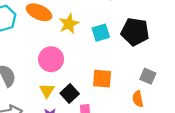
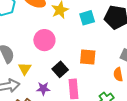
yellow triangle: (47, 91) -> (25, 69), moved

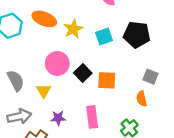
yellow triangle: (25, 69) -> (44, 91), moved
black square: (60, 69) -> (83, 73), moved

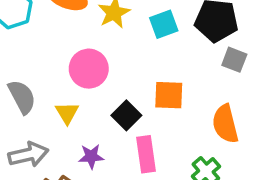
black square: (83, 73) -> (126, 115), moved
gray square: (150, 77) -> (234, 60), moved
orange semicircle: (142, 99) -> (225, 124), size x1.5

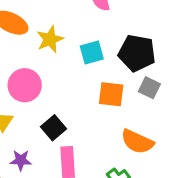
orange square: (169, 95) -> (111, 94), moved
orange semicircle: (225, 124) -> (137, 142), turned -56

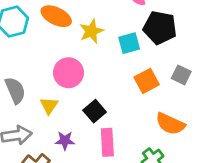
black pentagon: (137, 53) -> (160, 28), moved
orange square: (111, 94) -> (147, 81), turned -35

